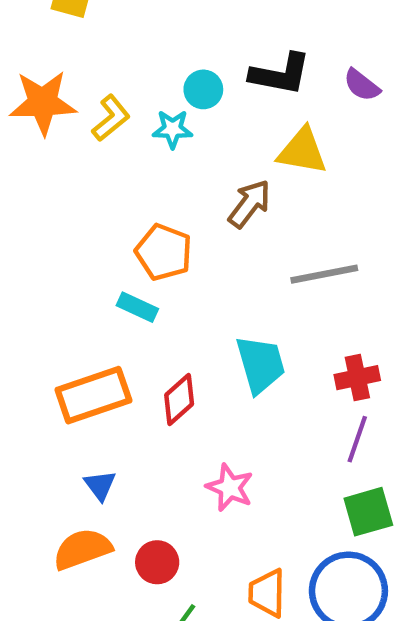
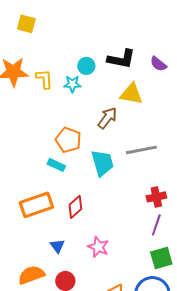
yellow L-shape: (111, 118) -> (44, 79), turned -55
cyan trapezoid: (261, 364) -> (102, 163), moved
blue triangle: (100, 485) -> (57, 246), moved

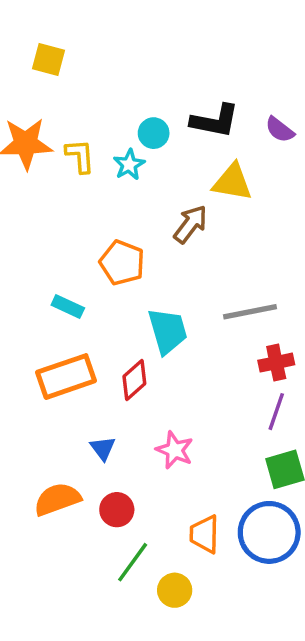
cyan star: (72, 84) -> (129, 165), turned -30
gray line: (141, 150) -> (250, 312), moved
cyan trapezoid: (102, 163) -> (168, 331), moved
cyan rectangle: (56, 165) -> (68, 306), moved

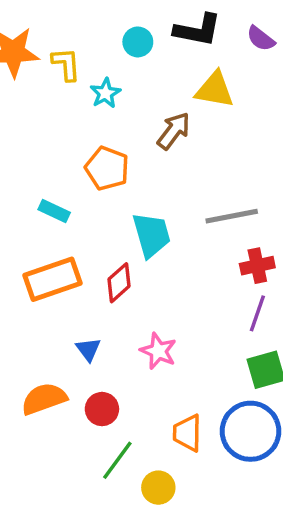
cyan star: (129, 165) -> (105, 93), moved

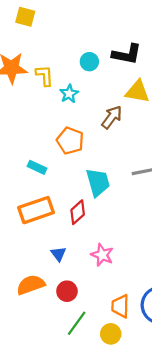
yellow circle: (158, 488) -> (111, 334), moved

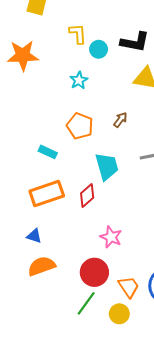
yellow L-shape: (45, 76) -> (78, 34), moved
brown arrow: (112, 117) -> (120, 120), moved, size x0.7
blue triangle: (58, 254) -> (34, 236), moved, turned -35
red circle: (67, 291) -> (94, 272), moved, size x1.4
orange trapezoid: (120, 306) -> (129, 287), turned 145

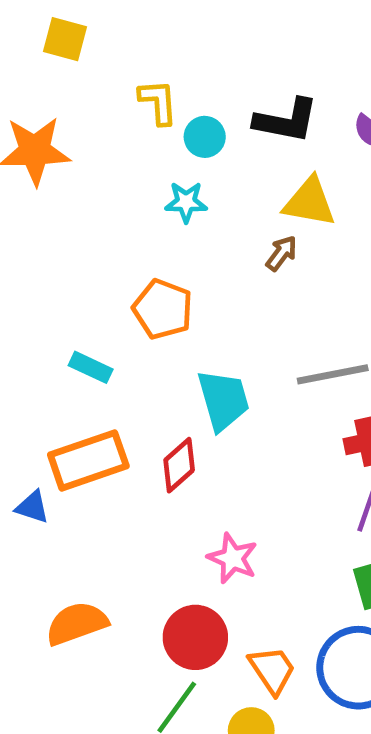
cyan star: (79, 80) -> (186, 202), moved, turned 30
brown arrow: (120, 120) -> (282, 253), moved
blue triangle: (34, 236) -> (32, 507), moved

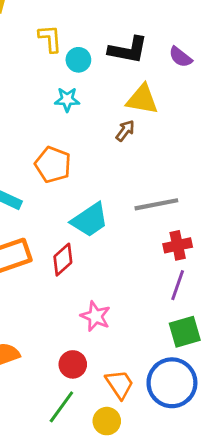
cyan trapezoid: (223, 400) -> (90, 220), turned 72
red circle: (195, 637) -> (73, 364), size x0.7

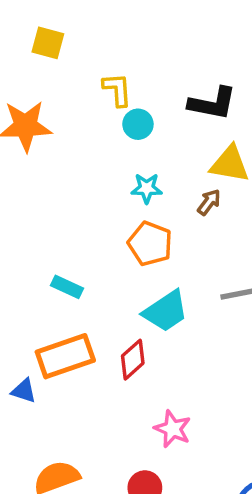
cyan circle: (78, 60) -> (138, 124), moved
cyan star: (67, 99) -> (147, 188), moved
orange pentagon: (53, 165) -> (150, 244), moved

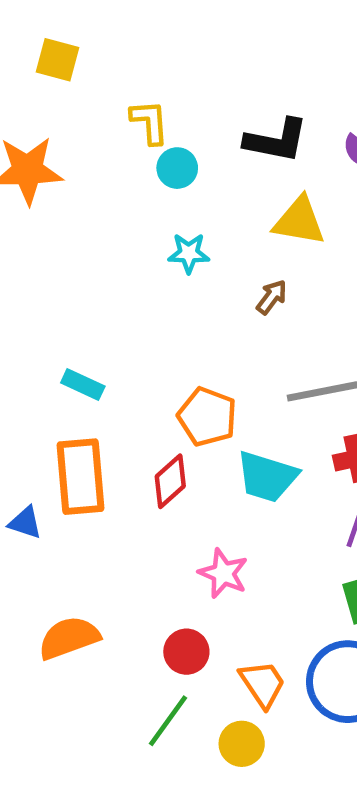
brown arrow: (209, 202) -> (272, 297), moved
orange pentagon: (150, 244) -> (207, 417), moved
cyan trapezoid: (166, 311) -> (267, 477), moved, turned 51
orange rectangle: (65, 356) -> (80, 477), turned -76

